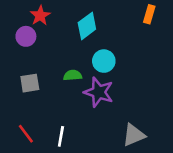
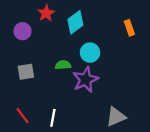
orange rectangle: (149, 14) -> (129, 28), moved, turned -35
red star: (40, 16) -> (46, 13), moved
purple star: (99, 92) -> (85, 80), turned 30

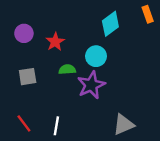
red star: (46, 13) -> (55, 42), moved
cyan diamond: (75, 22) -> (110, 24), moved
orange rectangle: (129, 28) -> (148, 14), moved

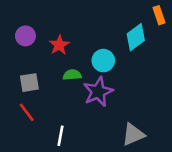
cyan diamond: (110, 24) -> (136, 37), moved
red line: (24, 123) -> (27, 112), moved

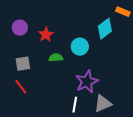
orange rectangle: (159, 15) -> (123, 12), turned -48
purple star: (98, 92) -> (87, 82), moved
white line: (60, 136) -> (75, 105), moved

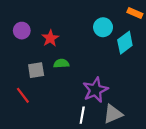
cyan diamond: (105, 29) -> (125, 43), moved
cyan circle: (80, 47) -> (103, 27), moved
gray square: (23, 64) -> (36, 70), moved

